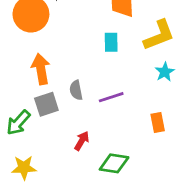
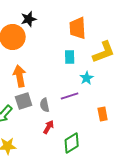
cyan star: (165, 72) -> (87, 78), moved
gray semicircle: (76, 90) -> (45, 105), moved
green diamond: (114, 163) -> (72, 143), turned -40

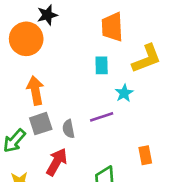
orange rectangle: (103, 114) -> (145, 155), moved
red arrow: (49, 127) -> (57, 162), moved, size x1.5

